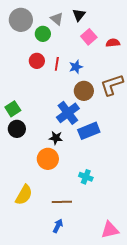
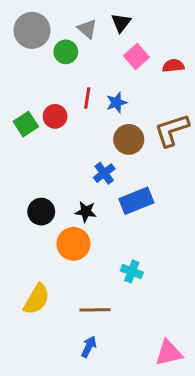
red circle: (37, 61) -> (55, 116), moved
green square: (13, 109) -> (26, 124), moved
blue cross: (68, 113) -> (104, 173), size x0.6
black circle: (17, 129) -> (41, 212), moved

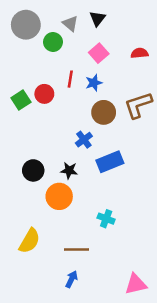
pink square: (136, 56) -> (99, 53), moved

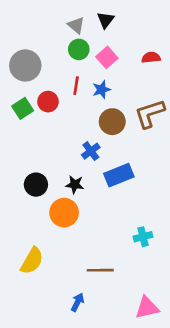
gray circle: (26, 25) -> (25, 65), moved
green circle: (53, 42) -> (79, 49), moved
cyan cross: (106, 219) -> (143, 237), moved, turned -35
brown line: (76, 250) -> (100, 270), moved

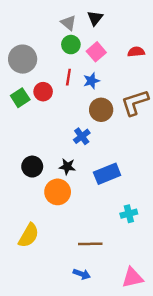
blue rectangle: (119, 175) -> (107, 174), moved
blue arrow: (77, 302) -> (82, 274), moved, turned 84

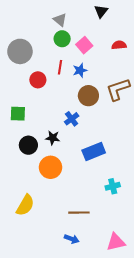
black triangle: (95, 18) -> (101, 11), moved
green square: (20, 98) -> (18, 114), moved, turned 35
black star: (67, 167) -> (53, 138), moved

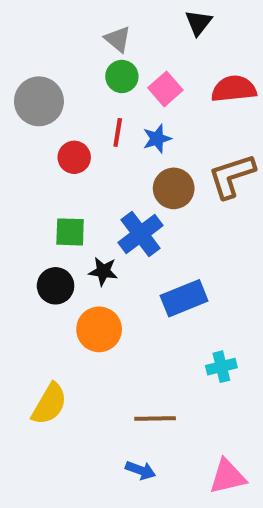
red semicircle: (119, 45) -> (234, 89), size x1.5
green square: (18, 114) -> (70, 232), moved
blue cross: (72, 119) -> (141, 234), size x1.5

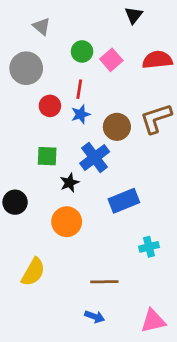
gray triangle: (118, 39) -> (42, 26), moved
blue star: (157, 139) -> (81, 114), moved
black star: (103, 271) -> (69, 183), turned -30
black circle: (56, 286) -> (15, 202), moved

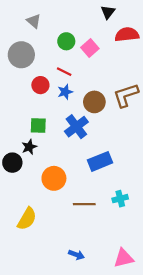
red semicircle: (157, 60) -> (127, 35), moved
red line: (79, 89) -> (64, 72), turned -72
black star: (69, 183) -> (29, 147), moved
brown line: (104, 282) -> (84, 204), moved

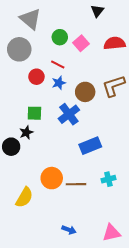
gray triangle: (34, 21) -> (30, 19), size x1.6
red semicircle: (127, 35) -> (115, 43), moved
orange circle: (54, 178) -> (52, 178), moved

